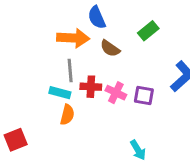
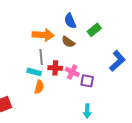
blue semicircle: (97, 17) -> (70, 21), moved
purple square: (144, 96) -> (87, 81), moved
cyan arrow: (138, 150) -> (87, 111), turned 32

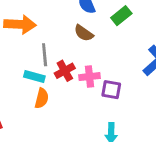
orange arrow: (43, 35) -> (20, 24), moved
red cross: (55, 68) -> (65, 71), turned -32
pink cross: (72, 72) -> (89, 77), turned -32

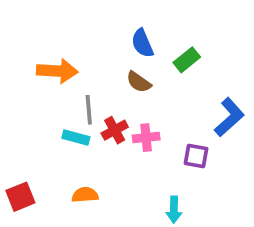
purple square: (111, 90) -> (196, 156), moved
orange semicircle: (42, 98) -> (85, 195), moved, turned -108

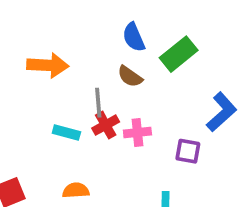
green rectangle: (187, 60) -> (179, 54), size x1.4
gray line: (89, 110) -> (98, 103), moved

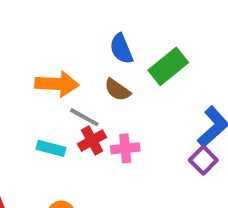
orange arrow: (48, 65) -> (57, 84), moved
gray line: (98, 103) -> (84, 117), turned -56
purple square: (188, 151) -> (203, 160), moved, turned 35

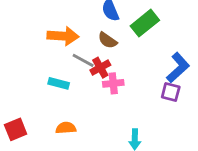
red cross: (92, 141) -> (100, 68), moved
purple square: (203, 160) -> (171, 92), turned -30

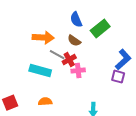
cyan rectangle: (59, 83) -> (40, 71), size x1.5

